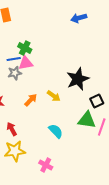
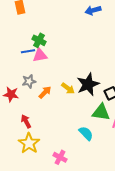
gray star: (15, 73) -> (29, 81), moved
black star: (78, 79) -> (88, 84), moved
cyan semicircle: (56, 131) -> (86, 133), moved
yellow star: (15, 151) -> (29, 143), turned -30

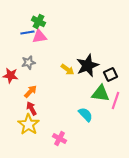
orange arrow: (45, 92) -> (30, 91), moved
red arrow: (26, 121) -> (31, 108), moved

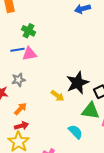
green cross: (38, 21) -> (28, 31), moved
yellow arrow: (67, 69) -> (58, 96), moved
red arrow: (31, 108) -> (22, 126), turned 104

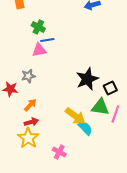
blue line: (18, 50) -> (47, 40), moved
yellow arrow: (58, 96) -> (75, 116), moved, size x1.5

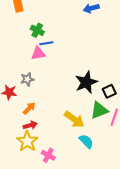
green triangle: (100, 107) -> (99, 110), turned -30
cyan semicircle: (85, 128) -> (86, 141), moved
pink cross: (59, 152) -> (48, 155), moved

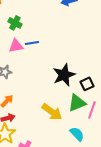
blue line: (46, 43) -> (32, 43), moved
cyan semicircle: (86, 141) -> (77, 134), moved

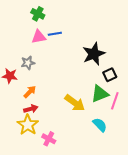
black star: (64, 75) -> (94, 54), moved

